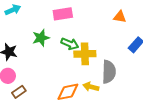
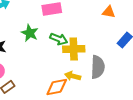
green star: (41, 38) -> (30, 33), turned -30
yellow arrow: (91, 87) -> (73, 76), moved

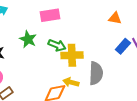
orange triangle: (109, 12) -> (115, 18), moved

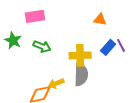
yellow cross: (72, 55) -> (80, 55), moved
yellow arrow: (71, 82) -> (56, 83), turned -35

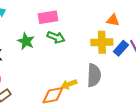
green arrow: (42, 46) -> (56, 37), moved
yellow cross: (80, 55) -> (102, 42), moved

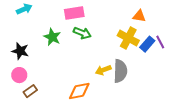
yellow cross: (102, 42) -> (128, 38), turned 30
yellow arrow: (69, 84) -> (103, 70), moved

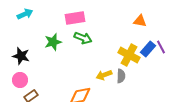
green star: (52, 37) -> (53, 42), turned 30
yellow cross: (128, 38) -> (129, 55), moved
gray semicircle: (120, 71) -> (121, 76), size x0.6

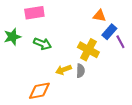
green arrow: (83, 38) -> (42, 44), moved
blue rectangle: (148, 49) -> (109, 32), moved

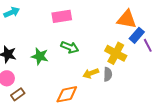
orange triangle: (99, 16) -> (127, 19), size x1.5
green star: (12, 37) -> (40, 56), moved, turned 30

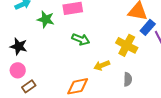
green star: (40, 56) -> (46, 19), moved
gray semicircle: (108, 74) -> (128, 79), moved

